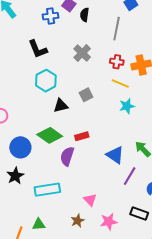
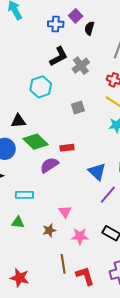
black L-shape: (38, 49) -> (59, 56), moved, turned -105
black triangle: (61, 106) -> (18, 121), moved
purple semicircle: (67, 156) -> (49, 165), turned 30
cyan rectangle: (47, 190) -> (24, 195), size x0.7
green triangle: (39, 224) -> (18, 222), moved

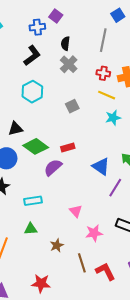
black semicircle: (89, 28) -> (65, 43), moved
black L-shape: (59, 56) -> (32, 56), moved
brown star: (49, 230) -> (57, 245), moved

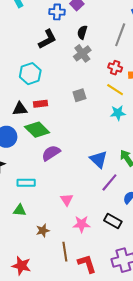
cyan hexagon: (32, 92) -> (30, 74), moved
red rectangle: (68, 147) -> (40, 104), moved

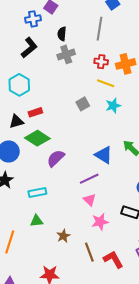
gray cross: (82, 53) -> (66, 54), turned 30
gray square: (79, 95) -> (83, 104), moved
purple line: (109, 182) -> (89, 179), moved, turned 36
pink triangle: (67, 200) -> (90, 200), moved

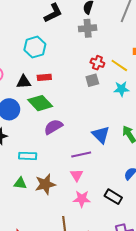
red cross: (101, 62) -> (97, 63), moved
brown star: (63, 236) -> (45, 184), moved, size x1.5

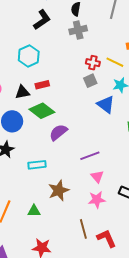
blue triangle: (101, 135) -> (106, 104), moved
pink triangle: (77, 175) -> (97, 177), moved
green triangle: (20, 183) -> (34, 211), moved

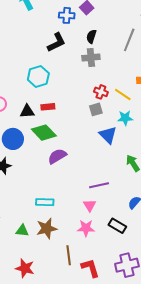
purple line: (90, 156) -> (99, 185), moved
cyan rectangle: (37, 165) -> (45, 202), moved
brown star: (59, 190) -> (47, 229), moved

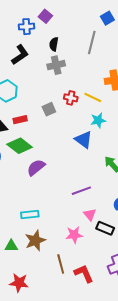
gray square: (96, 109) -> (49, 109), moved
pink triangle: (90, 205) -> (90, 215), moved

